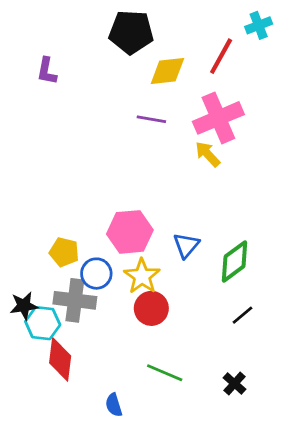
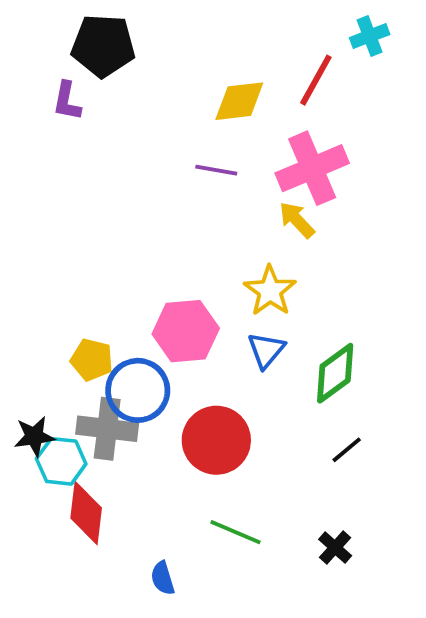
black pentagon: (131, 32) -> (103, 46), moved
blue circle: (96, 274) -> (138, 390), size x1.4
yellow star: (142, 276) -> (270, 291), moved
red circle: (151, 308) -> (216, 440), size x1.4

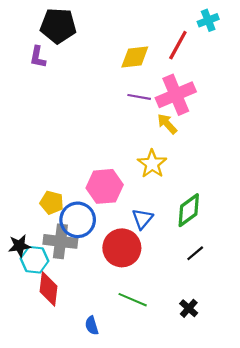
purple line: (216, 170) -> (139, 97), moved
blue triangle: (266, 350) -> (142, 219), moved

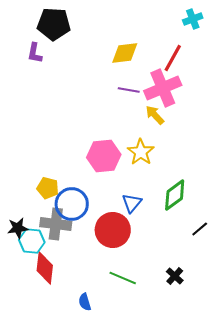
red line: (178, 45) -> (173, 58), moved
pink hexagon: (105, 186) -> (104, 156), moved
black line: (195, 253) -> (200, 229), moved
black cross: (189, 308) -> (175, 276), moved

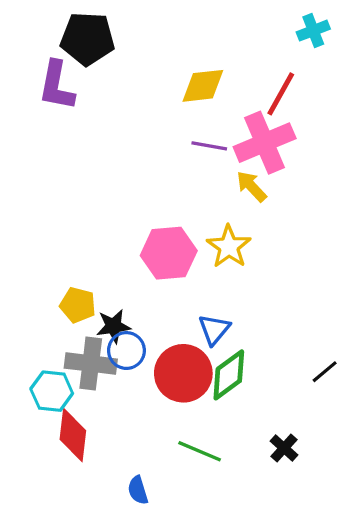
purple L-shape: (35, 53) -> (57, 86), size x1.5
green diamond: (175, 195) -> (229, 375), moved
blue circle: (72, 204) -> (126, 351), moved, size x0.7
black star: (18, 228) -> (113, 326), moved

